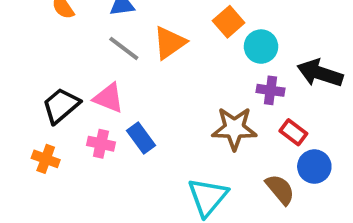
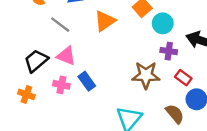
gray line: (124, 48) -> (60, 25), moved

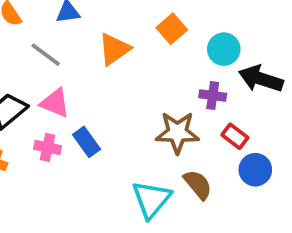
cyan circle: (163, 23) -> (224, 49), moved
brown semicircle: (175, 114) -> (198, 185), moved

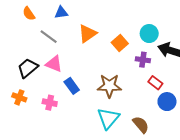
orange square: (172, 29) -> (120, 43), moved
brown star: (177, 133) -> (109, 86), moved
pink cross: (48, 147) -> (50, 103), moved
brown semicircle: (198, 185) -> (141, 125), moved

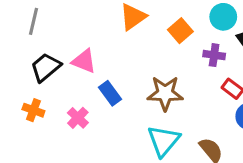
gray line: (49, 37) -> (33, 21), moved, turned 66
pink cross: (50, 103) -> (78, 118), turned 32

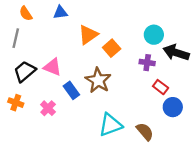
orange square: (180, 31) -> (112, 48), moved
brown star: (165, 93) -> (98, 80), moved, turned 30
cyan triangle: (164, 141) -> (110, 125), turned 30

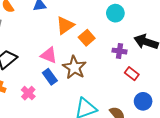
cyan circle: (154, 35) -> (115, 13), moved
pink triangle: (52, 67) -> (49, 55), moved
blue circle: (173, 107) -> (143, 101), moved

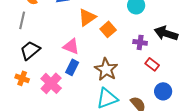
brown star: (74, 67) -> (106, 69), moved
blue rectangle: (50, 77) -> (72, 67), turned 63
pink cross: (28, 93) -> (51, 83), size x1.5

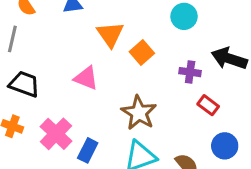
orange triangle: (87, 17) -> (110, 34), turned -30
black trapezoid: (30, 50) -> (24, 84), turned 60
blue rectangle: (72, 67) -> (88, 150), moved

